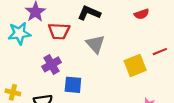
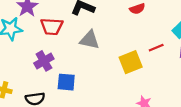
gray triangle: (95, 44) -> (89, 40), turned -36

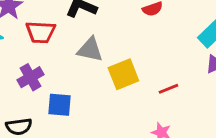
red line: (156, 48) -> (168, 89), moved
yellow square: (131, 62) -> (123, 74), moved

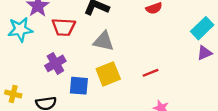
yellow square: (123, 74) -> (108, 74), moved
red line: (168, 89) -> (150, 73), moved

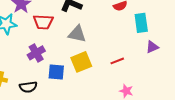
cyan rectangle: (202, 28) -> (141, 23), moved, turned -54
purple triangle: (204, 53) -> (152, 47), moved

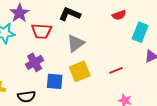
cyan rectangle: (141, 23) -> (140, 32), turned 30
gray triangle: (77, 34) -> (76, 43), turned -48

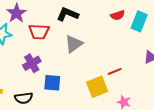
cyan rectangle: (140, 32) -> (139, 21), moved
yellow square: (80, 71) -> (97, 87), moved

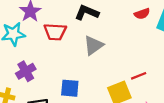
purple cross: (32, 63) -> (26, 71), moved

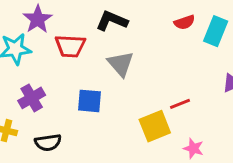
gray triangle: (93, 45) -> (121, 64), turned -35
blue square: (70, 88) -> (90, 101), moved

